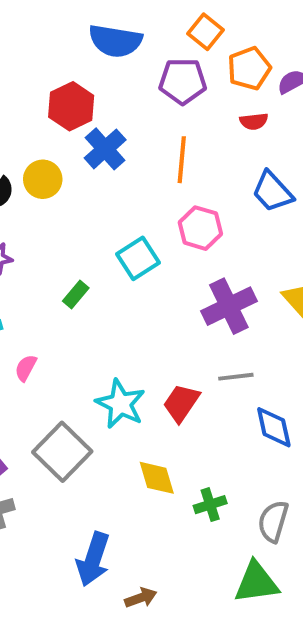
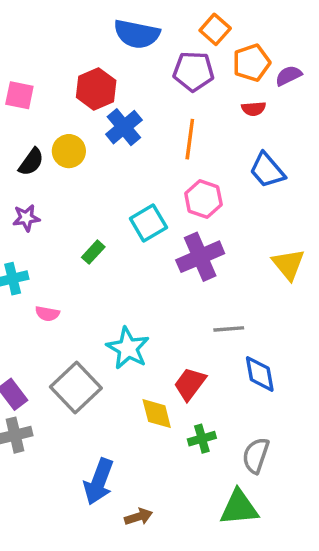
purple cross: (229, 306) -> (200, 257), moved
pink semicircle: (26, 368) -> (47, 314), turned -110
red trapezoid: (181, 403) -> (190, 384), moved

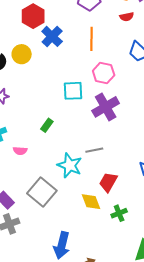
cyan square: (148, 223) -> (73, 91), turned 35
green rectangle: (93, 252) -> (47, 125), moved
gray line: (229, 329) -> (94, 150), moved

